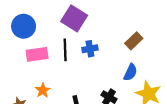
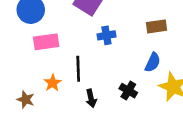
brown rectangle: (134, 41) -> (157, 26), turned 36
black line: (65, 50) -> (78, 69), moved

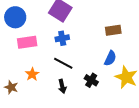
blue cross: (106, 35) -> (62, 38), moved
black line: (78, 69) -> (63, 63), moved, turned -60

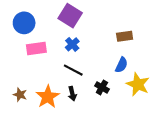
blue cross: (62, 38) -> (72, 44), turned -32
orange star: (32, 74) -> (48, 97), moved, size x1.6

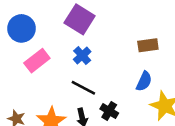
pink rectangle: (36, 49) -> (37, 61), turned -30
black cross: (102, 87) -> (109, 111), moved

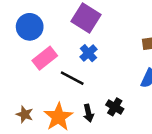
black line: (83, 88) -> (72, 78), moved

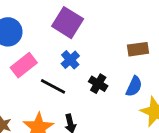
black cross: (115, 107) -> (98, 84), moved

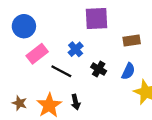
purple square: (68, 23) -> (96, 19), moved, turned -35

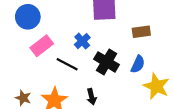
black cross: (99, 69) -> (107, 62), size x1.5
black arrow: (76, 102) -> (92, 97), moved

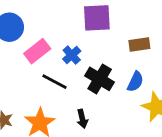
pink rectangle: (42, 46) -> (37, 51), moved

